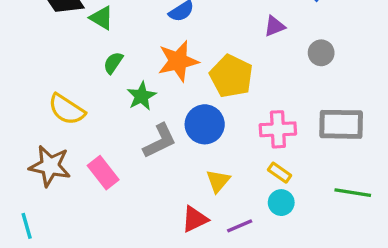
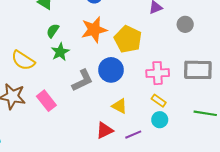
green star: (141, 96) -> (60, 52), moved
yellow triangle: (218, 181) -> (119, 106), turned -42

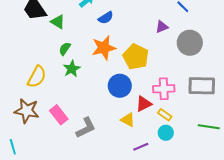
gray circle: (185, 24) -> (190, 43), size x1.6
yellow semicircle: (23, 60) -> (37, 77), turned -95
gray L-shape: (82, 81) -> (86, 128), moved
red triangle: (105, 130) -> (144, 104), moved

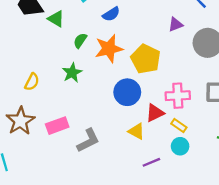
green semicircle: (65, 49) -> (80, 41), moved
yellow semicircle: (37, 77) -> (32, 82), size x0.7
brown star: (27, 111) -> (20, 121), turned 30
pink rectangle: (59, 115) -> (57, 126), turned -72

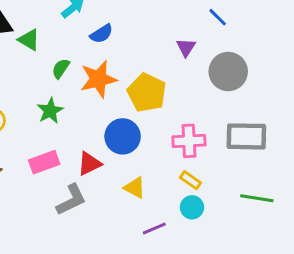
purple triangle: (175, 24) -> (186, 47), turned -35
red triangle: (155, 113) -> (89, 164), moved
pink rectangle: (57, 126) -> (44, 162), moved

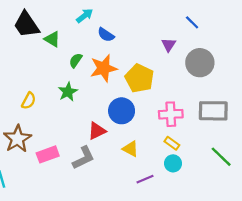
blue semicircle: (101, 34) -> (106, 35), turned 66
pink rectangle: (44, 162) -> (48, 154), moved
green line: (257, 198) -> (221, 157), turned 35

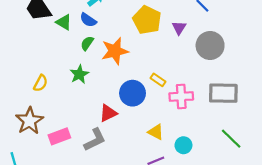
blue semicircle: (106, 35) -> (88, 20), moved
yellow pentagon: (139, 78) -> (147, 20), moved
yellow rectangle: (172, 143) -> (158, 80), moved
yellow triangle: (130, 149) -> (156, 132), moved

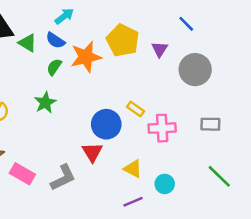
orange star: (115, 51) -> (86, 57), moved
gray rectangle: (223, 93) -> (210, 124), size x0.6
red triangle: (108, 113) -> (92, 152), moved, turned -36
pink rectangle: (59, 136) -> (22, 174), turned 50

